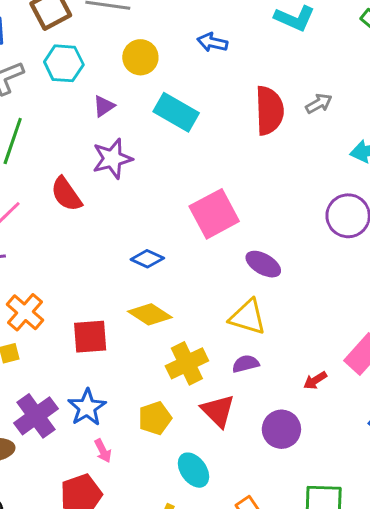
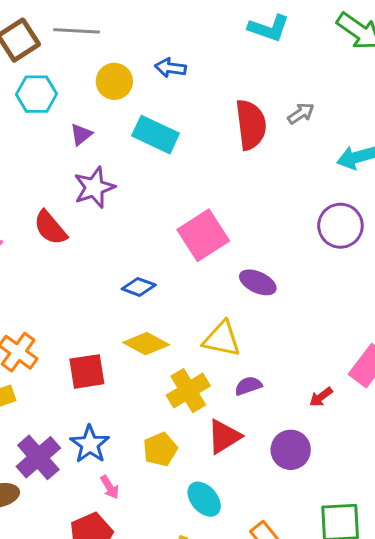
blue arrow: (212, 42) -> (170, 68), moved
yellow triangle: (248, 317) -> (222, 339), moved
red triangle: (218, 411) -> (224, 437), turned 48

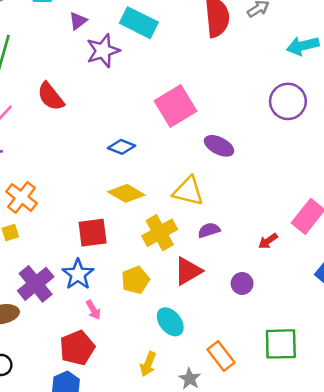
purple star: (94, 187) -> (103, 51), moved
red square: (87, 371) -> (93, 233), moved
purple circle: (291, 450) -> (242, 283), size x0.7

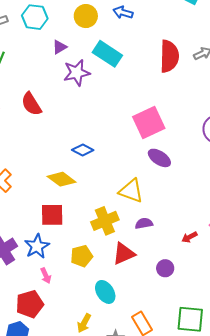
pink square: (176, 106) -> (149, 123), moved
yellow diamond: (126, 193) -> (62, 179), moved

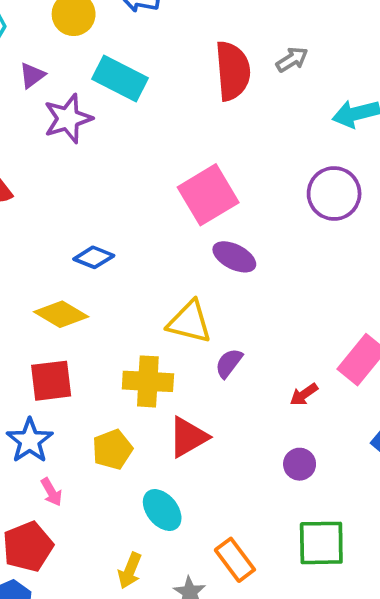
yellow cross: (105, 221) -> (148, 381), turned 32
purple semicircle: (144, 223) -> (229, 363), moved, turned -36
purple circle: (165, 268) -> (300, 464), moved

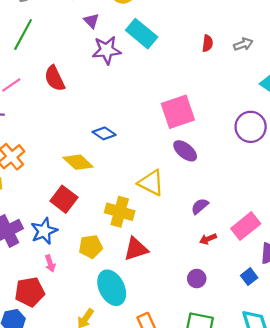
red semicircle: (233, 71) -> (208, 43), size x0.5
purple triangle: (32, 75) -> (91, 21), turned -49
purple semicircle: (229, 363) -> (200, 206), moved
red square: (51, 381) -> (64, 199), turned 32
cyan ellipse: (162, 510) -> (112, 288), size x1.4

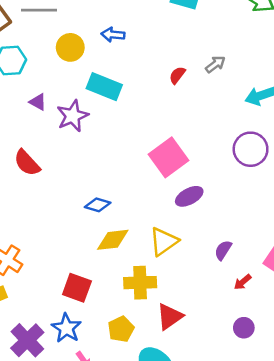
purple triangle: (91, 21) -> (38, 102), moved
red semicircle: (208, 43) -> (177, 75), turned -133
purple ellipse: (185, 151) -> (189, 196), turned -50
yellow diamond: (78, 162) -> (113, 240), moved, turned -32
yellow triangle: (151, 183) -> (164, 241), turned -44

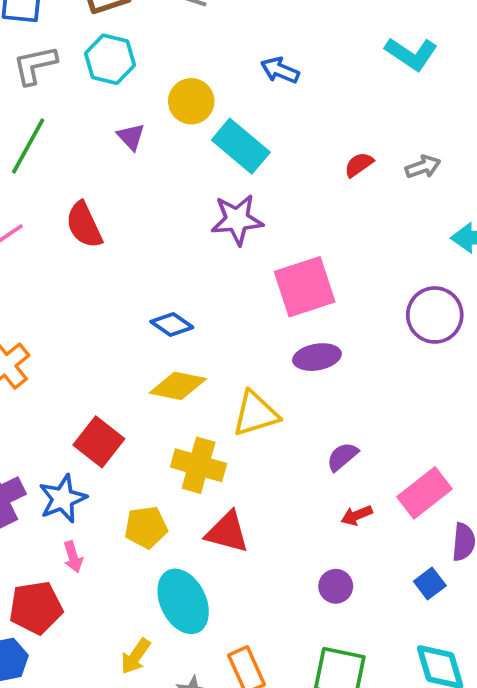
yellow circle: (70, 47) -> (191, 101), moved
purple star: (73, 116) -> (237, 220), moved
red triangle: (170, 317) -> (227, 532), turned 32

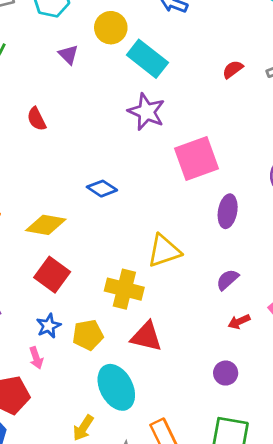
purple star: (237, 220) -> (146, 112), turned 30
red semicircle: (84, 225) -> (37, 119), size x0.7
purple ellipse: (317, 357) -> (228, 211), moved, turned -68
yellow diamond: (178, 386) -> (46, 225), moved
blue star: (63, 499) -> (49, 326), moved, size x0.7

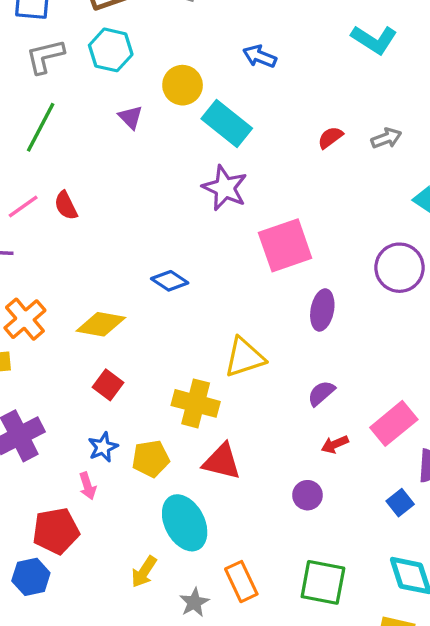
red semicircle: (37, 119) -> (66, 206), moved
red square: (52, 275) -> (108, 385), size x0.7
purple circle: (226, 373) -> (307, 495), moved

